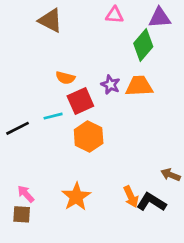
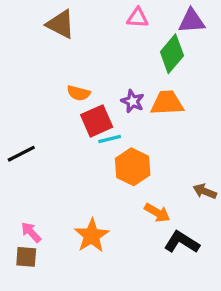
cyan line: (53, 116) -> (110, 139), moved
orange hexagon: (89, 137) -> (133, 167), moved
brown arrow: (171, 175) -> (205, 191), moved
orange arrow: (131, 197) -> (157, 213), moved, turned -35

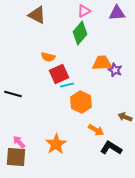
pink triangle: (138, 18) -> (84, 11), turned -32
green diamond: (172, 54) -> (80, 33), moved
purple star: (133, 101) -> (115, 70), moved
black line: (21, 154) -> (13, 94), turned 42
brown square: (26, 257) -> (16, 157), size x1.5

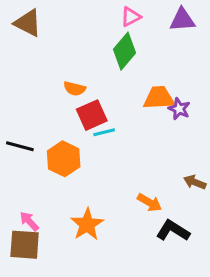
brown triangle: (37, 15) -> (28, 23), moved
orange hexagon: (81, 102) -> (64, 159), moved

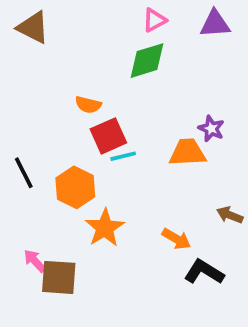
green diamond: (125, 51) -> (147, 61), turned 33
orange trapezoid: (159, 98) -> (187, 152), moved
black line: (20, 146) -> (24, 173), turned 48
orange star: (87, 224) -> (105, 228), moved
brown square: (25, 245) -> (59, 277), moved

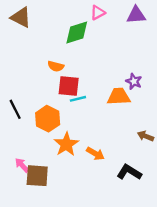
green diamond: (147, 61) -> (77, 32), moved
red square: (108, 136) -> (69, 86), turned 30
orange arrow: (176, 239) -> (95, 154), moved

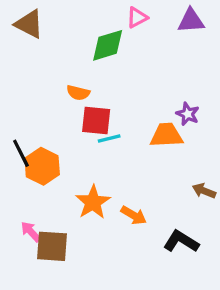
orange hexagon: (48, 119) -> (42, 166), moved

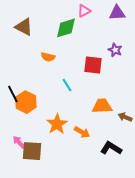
brown triangle: (29, 24) -> (24, 27), moved
purple star: (188, 114) -> (115, 50), moved
red square: (96, 120) -> (93, 65), moved
orange trapezoid: (166, 135) -> (102, 106), moved
cyan line: (109, 138) -> (67, 85), turned 72

